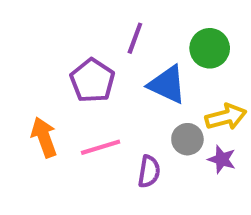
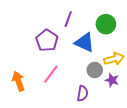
orange arrow: (44, 137) -> (18, 81), moved
pink line: (101, 147) -> (51, 74), turned -36
purple semicircle: (149, 172) -> (82, 93), moved

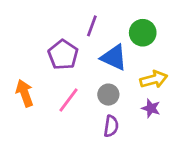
gray circle: (95, 70) -> (108, 95), moved
orange arrow: (18, 81) -> (25, 93), moved

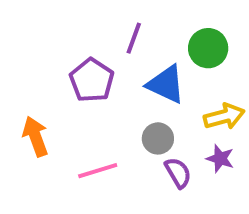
pink line: (69, 100) -> (98, 171), moved, turned 36
purple semicircle: (111, 126) -> (178, 173), moved, turned -40

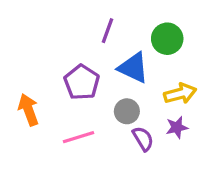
purple pentagon: (92, 80) -> (82, 82), moved
purple star: (220, 159) -> (177, 127), turned -30

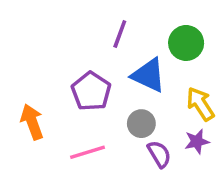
yellow arrow: (180, 94) -> (200, 104), turned -108

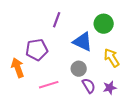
purple line: (120, 34) -> (57, 20), moved
purple pentagon: (91, 91) -> (37, 50), moved, turned 30
purple star: (197, 141) -> (110, 88), moved

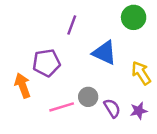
green circle: (104, 24) -> (134, 17), moved
gray circle: (79, 69) -> (88, 97), moved

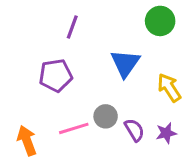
purple line: (72, 25) -> (72, 27), moved
blue triangle: (105, 53) -> (125, 63), turned 40
orange arrow: (23, 86) -> (27, 141), moved

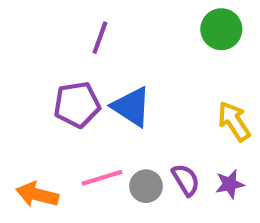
blue triangle: (125, 63) -> (131, 107), moved, turned -32
gray circle: (106, 116) -> (146, 186), moved
orange arrow: (27, 141) -> (37, 195), turned -56

